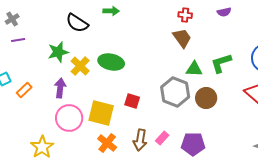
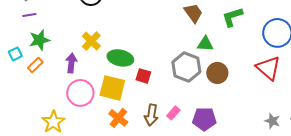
green star: (58, 52) -> (39, 40), moved
green ellipse: (111, 62) -> (120, 58), moved
green L-shape: (221, 63) -> (232, 17), moved

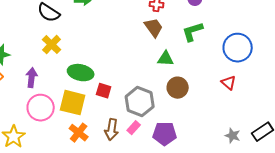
yellow cross: (91, 41) -> (52, 45), moved
gray hexagon: (186, 67) -> (140, 102), moved
red triangle: (268, 68) -> (229, 83), size x0.6

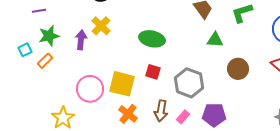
green ellipse: (81, 73) -> (152, 39), moved
purple arrow: (32, 78) -> (81, 40), moved
brown circle: (178, 88) -> (238, 69), moved
pink rectangle: (134, 128) -> (183, 117), moved

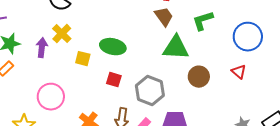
green triangle: (215, 40) -> (176, 48), size x1.6
yellow square: (122, 84) -> (83, 59), moved, size x0.6

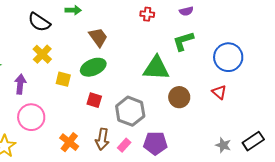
brown trapezoid: (164, 17) -> (98, 37), moved
green ellipse: (113, 47) -> (93, 67), turned -35
purple arrow: (42, 48) -> (20, 84), moved

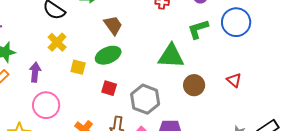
blue circle: (228, 57) -> (236, 22), moved

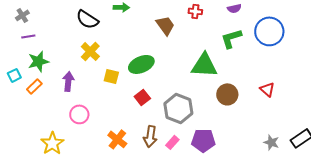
brown trapezoid: (113, 25) -> (165, 25), moved
red square: (109, 88) -> (142, 97), turned 35
pink circle: (46, 105) -> (79, 114), size x0.7

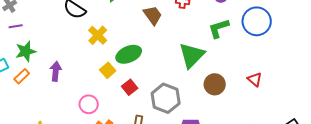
yellow cross: (90, 51) -> (98, 35), moved
green triangle: (204, 65) -> (192, 55), turned -48
yellow square: (111, 76) -> (108, 70), moved, turned 35
pink circle: (79, 114) -> (89, 104), moved

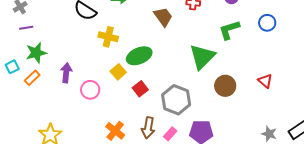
blue circle: (257, 21) -> (267, 23), size x0.6
yellow cross: (98, 35) -> (108, 37), turned -30
pink circle: (89, 104) -> (90, 90), moved

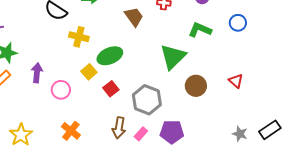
green L-shape: (229, 30) -> (200, 30), turned 40
orange cross: (115, 131) -> (71, 131), moved

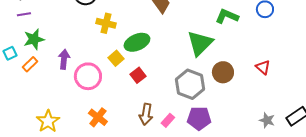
pink circle: (61, 90) -> (88, 76), size x1.4
gray hexagon: (147, 100) -> (190, 84), moved

